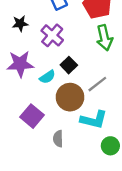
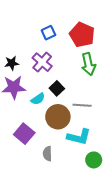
black star: (20, 23) -> (12, 63), moved
gray line: (97, 84) -> (82, 105), turned 42

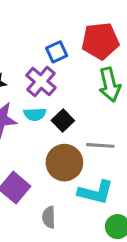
blue square: (48, 33) -> (57, 52), moved
red pentagon: (82, 35) -> (100, 41), turned -30
cyan semicircle: (38, 99) -> (35, 114), moved, turned 32

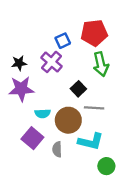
cyan semicircle: (35, 114) -> (43, 113), moved
black square: (63, 121) -> (78, 89), moved
gray semicircle: (49, 217) -> (57, 149), moved

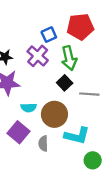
green arrow: (101, 64) -> (69, 58), moved
gray line: (94, 108) -> (89, 94), moved

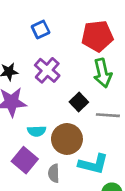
blue square: (49, 35) -> (41, 29), moved
green arrow: (69, 58) -> (103, 73), moved

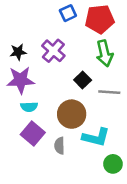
blue square: (41, 29) -> (68, 13), moved
cyan semicircle: (37, 131) -> (29, 107), moved

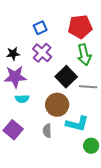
blue square: (68, 13) -> (40, 28), moved
black square: (83, 80) -> (66, 77), size x1.5
purple square: (33, 134) -> (13, 130), moved

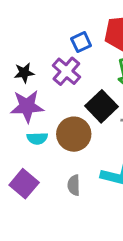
blue square: (40, 28) -> (81, 42), moved
brown circle: (57, 105) -> (74, 134), moved

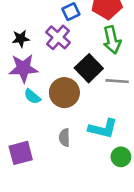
cyan semicircle: (37, 138) -> (32, 96), turned 42
purple square: (24, 184) -> (21, 153), moved, turned 35

